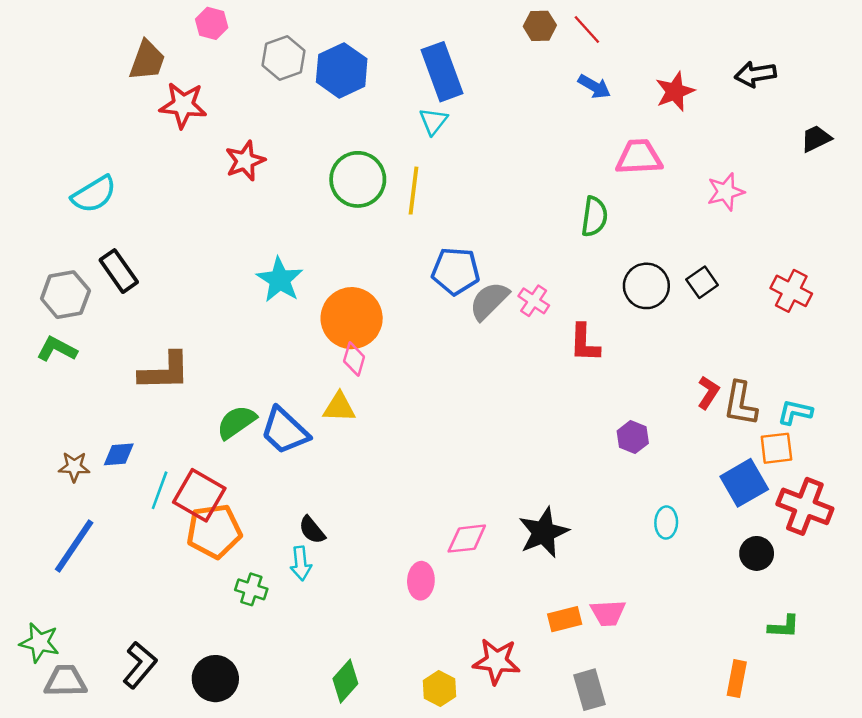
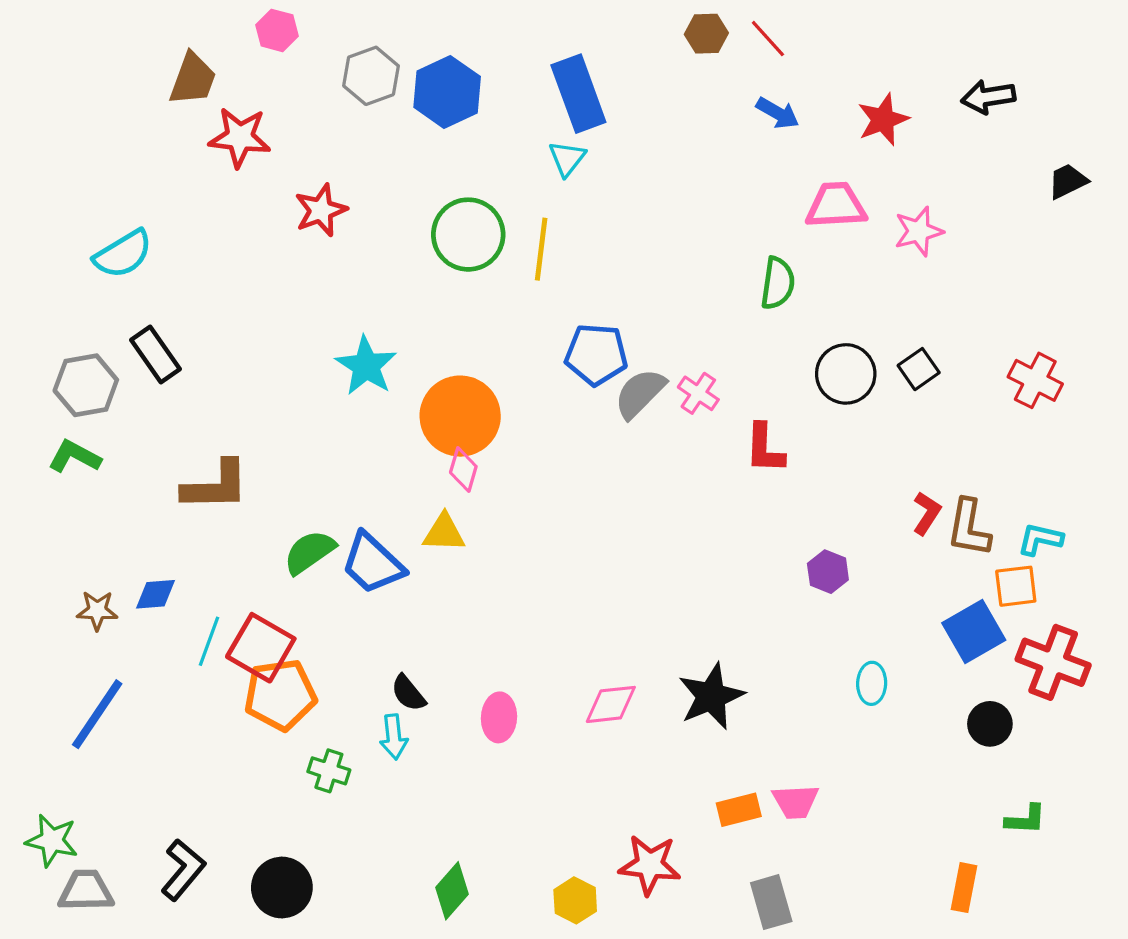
pink star: (726, 192) -> (919, 231), moved
pink ellipse: (421, 581) -> (499, 717), moved

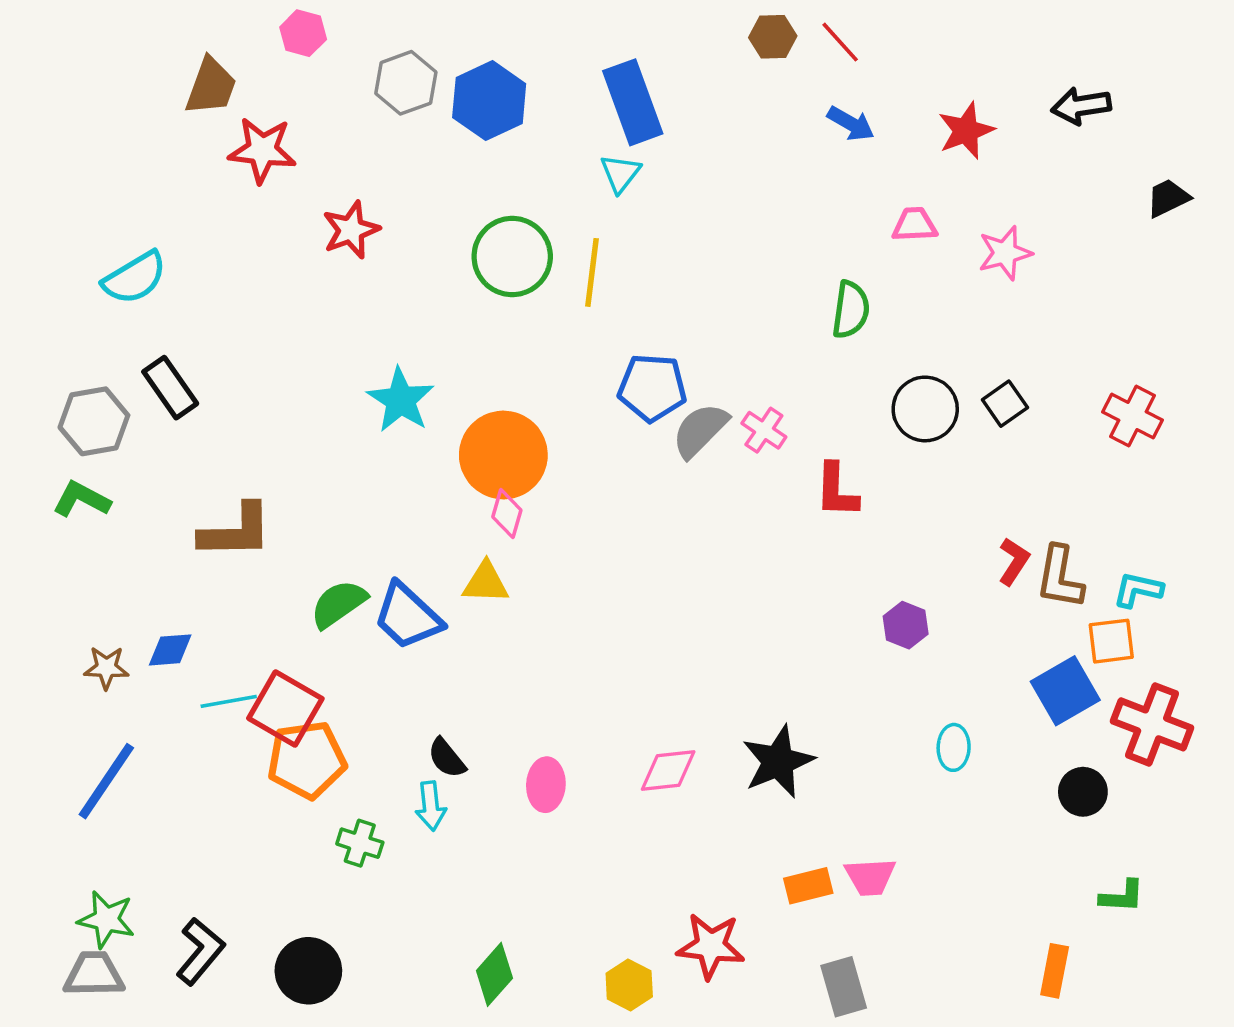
pink trapezoid: (836, 205) -> (915, 225), size x0.7
cyan line: (209, 641) -> (229, 701), turned 60
green star: (52, 841) -> (106, 919), moved

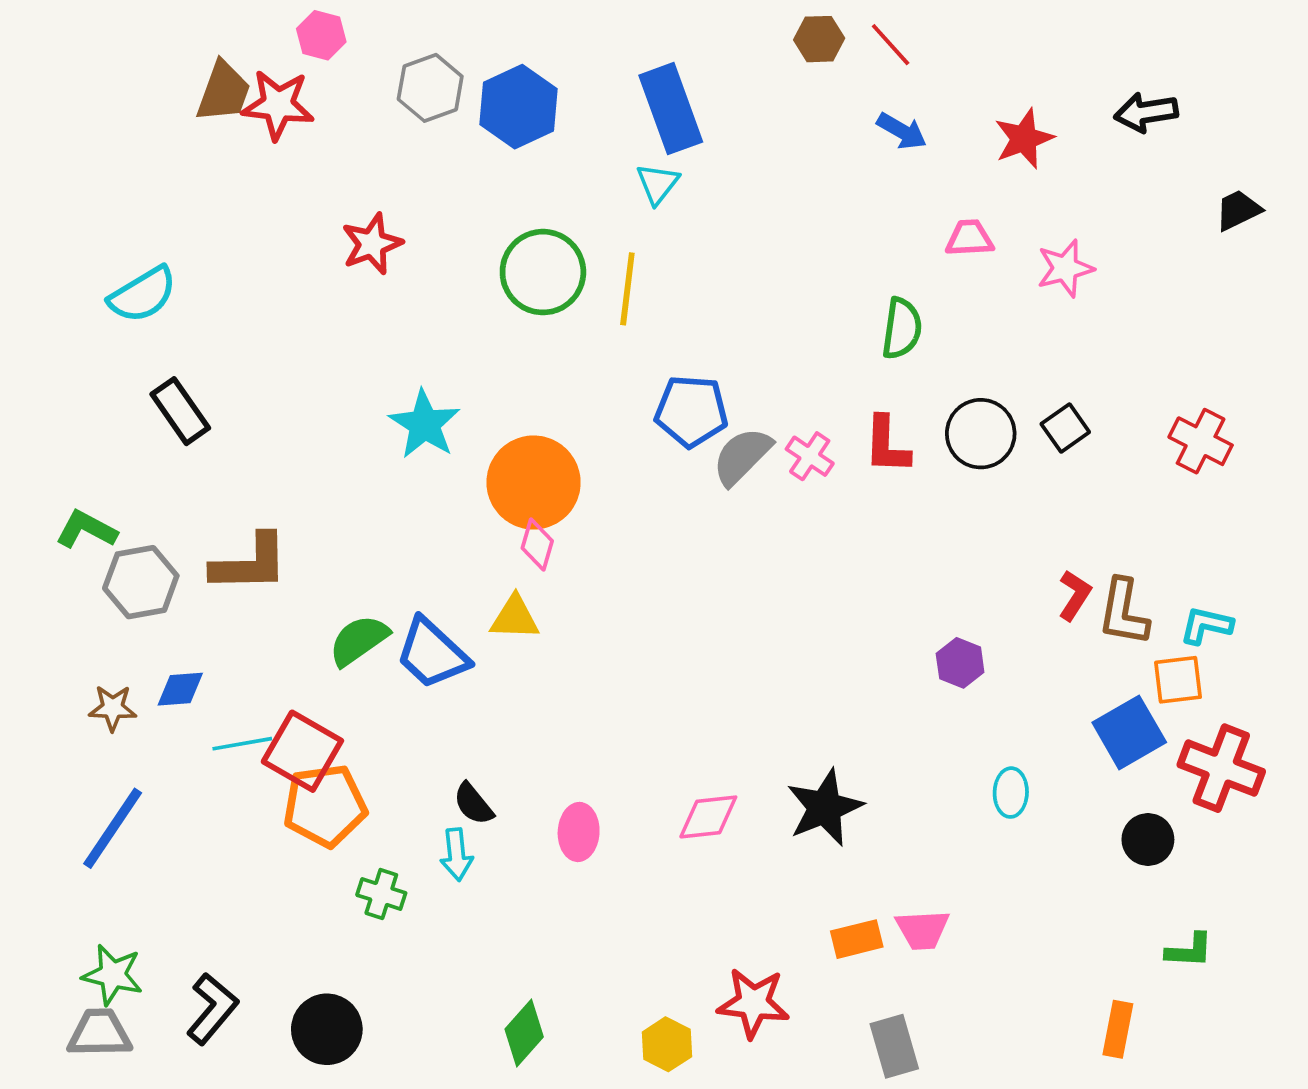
red star: (262, 150) -> (278, 105), moved
gray hexagon: (94, 421) -> (141, 582), moved
red L-shape: (837, 490) -> (887, 445), moved

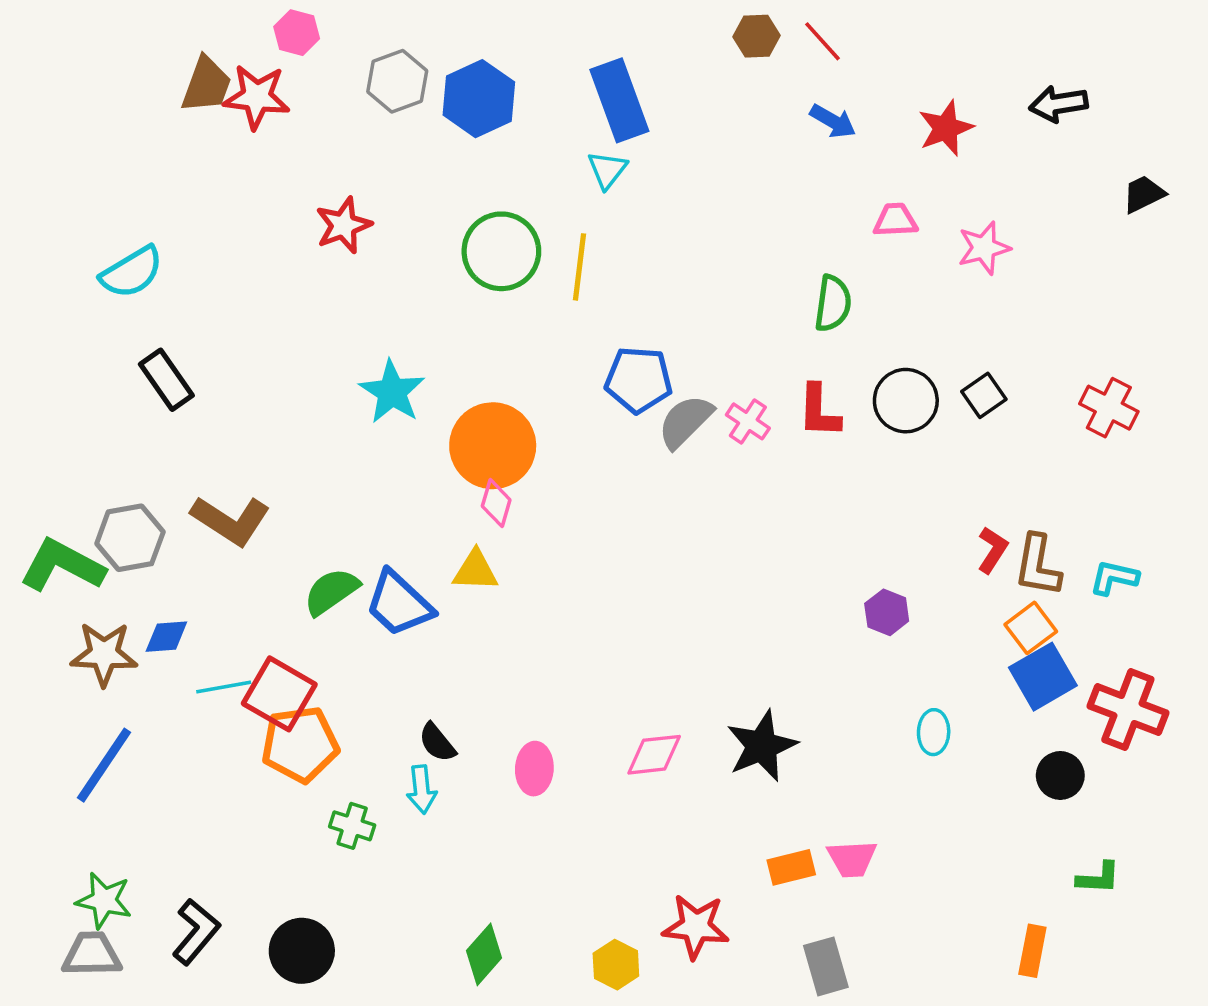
green L-shape: (86, 529) -> (62, 565), moved, size x1.5
brown L-shape: (250, 563) -> (231, 520), turned 34
orange square: (1178, 680) -> (1031, 628), moved, turned -30
brown star: (113, 708) -> (104, 654), size x1.5

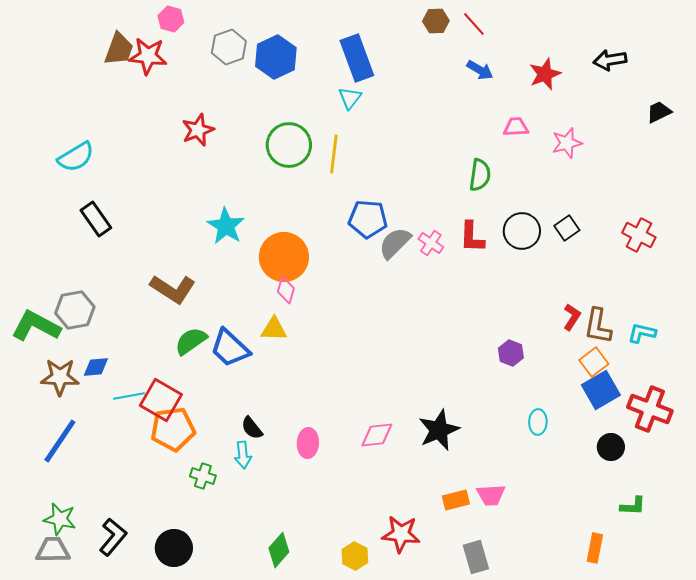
brown L-shape: (231, 520) -> (173, 289), moved

